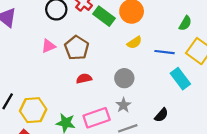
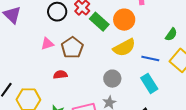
yellow semicircle: (134, 43) -> (124, 48), size x1.6
red semicircle: (84, 79) -> (60, 75), moved
cyan rectangle: (180, 79) -> (149, 83), moved

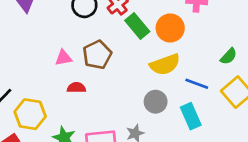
pink triangle: (47, 44) -> (63, 58), moved
gray circle: (112, 79) -> (156, 102), moved

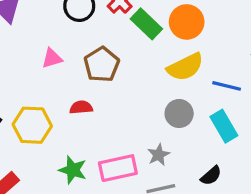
pink triangle: (63, 58) -> (52, 58), moved
yellow hexagon: (30, 114) -> (32, 125), moved

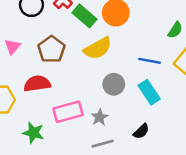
pink triangle: (52, 58) -> (12, 47), turned -30
yellow semicircle: (185, 67) -> (98, 48), moved
red semicircle: (81, 107) -> (37, 84), size x1.5
pink rectangle: (118, 168) -> (68, 112), moved

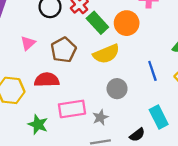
blue line: (150, 61) -> (152, 71), turned 54
cyan rectangle: (149, 92) -> (159, 117), moved

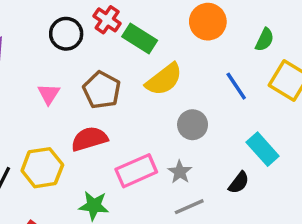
orange circle: (127, 23) -> (208, 22), moved

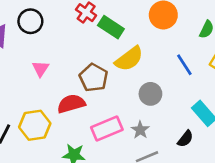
black circle: (66, 34) -> (30, 21), moved
brown pentagon: (102, 90) -> (94, 78), moved

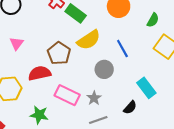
blue line: (184, 65) -> (122, 49), moved
pink rectangle: (107, 129) -> (67, 95), turned 45

